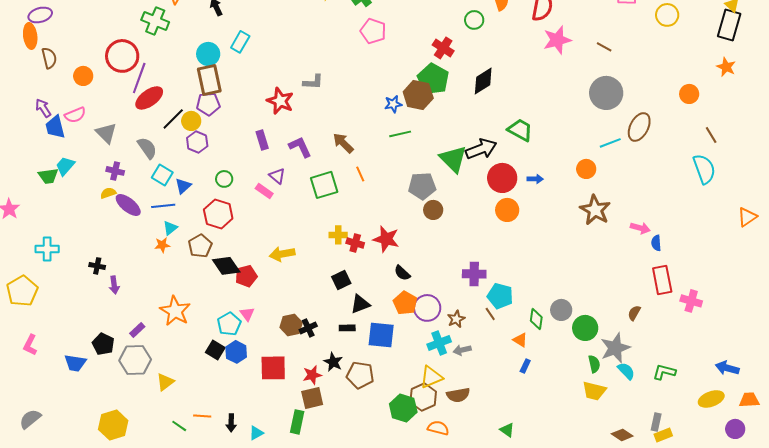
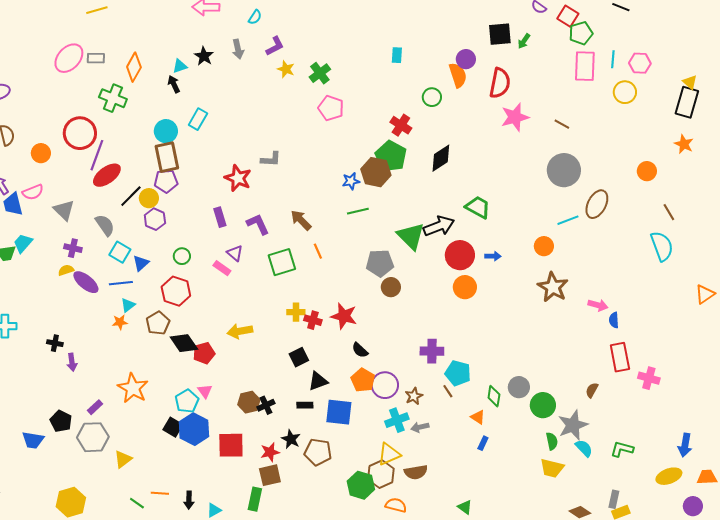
blue hexagon: (236, 352) -> (194, 429), size x1.4
blue arrow: (727, 368) -> (685, 445), turned -95

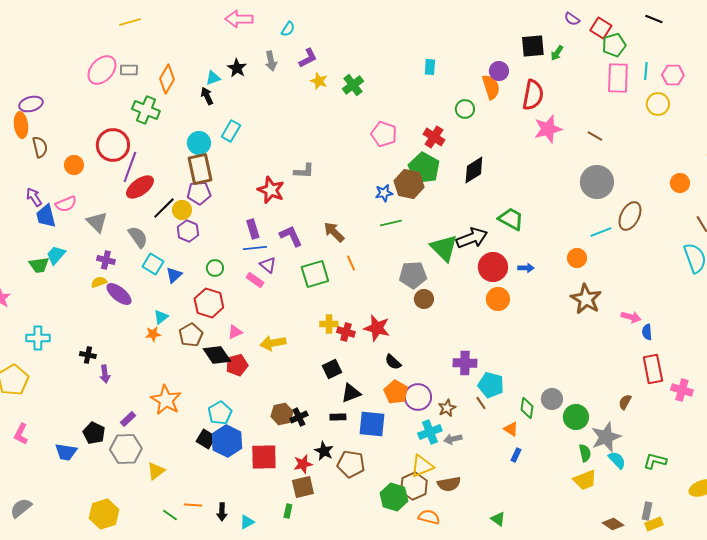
pink pentagon: (331, 108) -> (384, 134), moved
blue line: (121, 283) -> (255, 248), moved
pink triangle: (205, 391) -> (235, 332), moved, turned 42
yellow trapezoid: (552, 468) -> (585, 480), turned -35
green rectangle: (255, 499) -> (288, 511), size x0.6

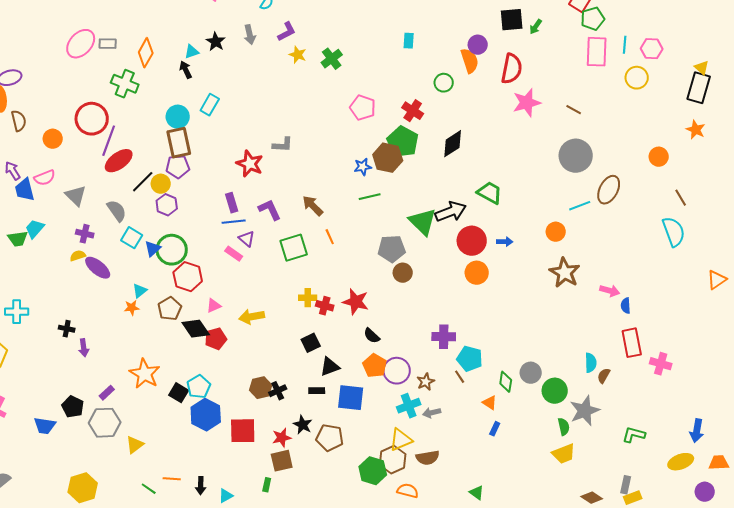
green circle: (215, 268) -> (172, 250), moved, size x1.8
black square: (206, 439) -> (179, 393), moved
cyan semicircle: (617, 460) -> (591, 363), moved, turned 42

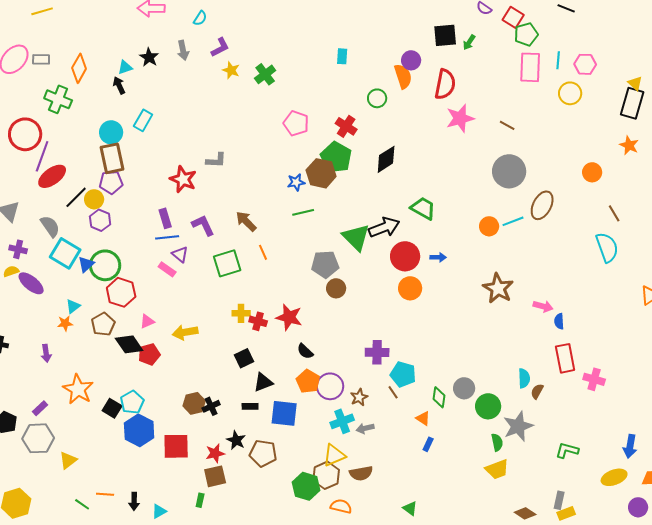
orange circle: (556, 232) -> (489, 226), moved
cyan square: (132, 238) -> (65, 253), size x1.4
purple arrow: (84, 348) -> (46, 353), moved

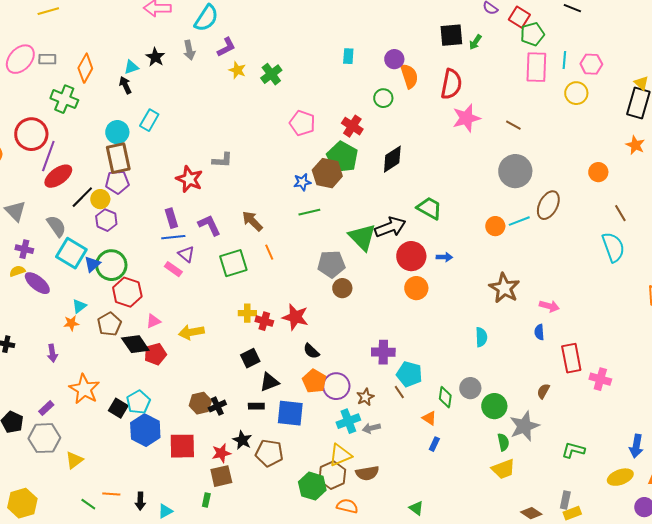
cyan semicircle: (200, 18) -> (206, 18), size x1.8
purple circle: (411, 60) -> (394, 59), moved
blue semicircle: (559, 321) -> (539, 332), moved
cyan semicircle: (524, 378) -> (481, 337), moved

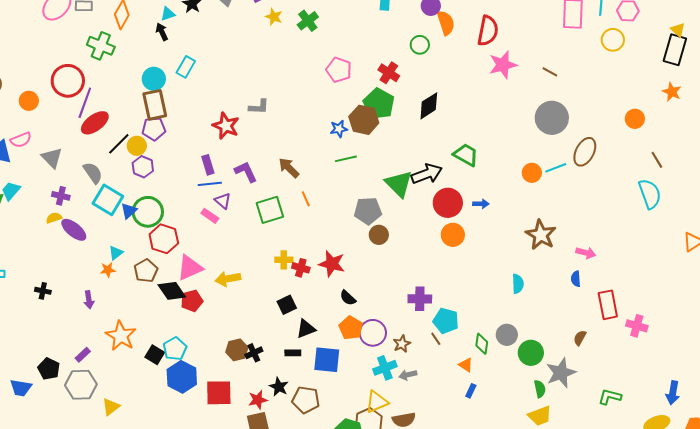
pink triangle: (153, 321) -> (190, 268), size x1.8

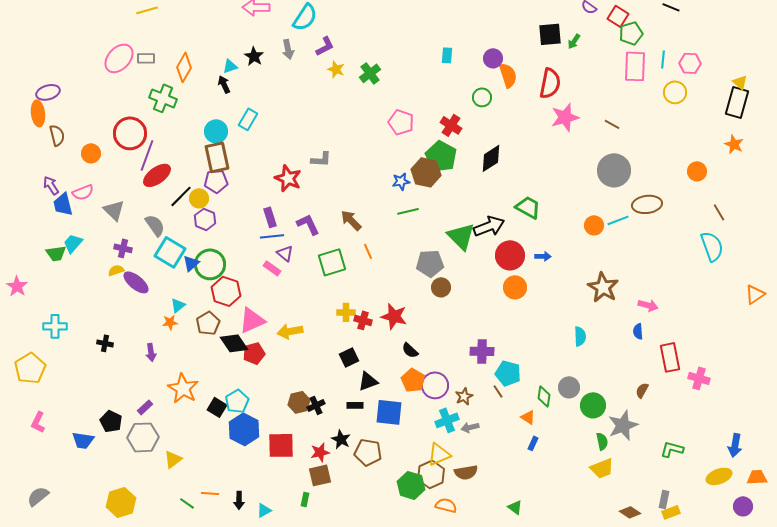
brown ellipse: (585, 152) -> (647, 204), turned 56

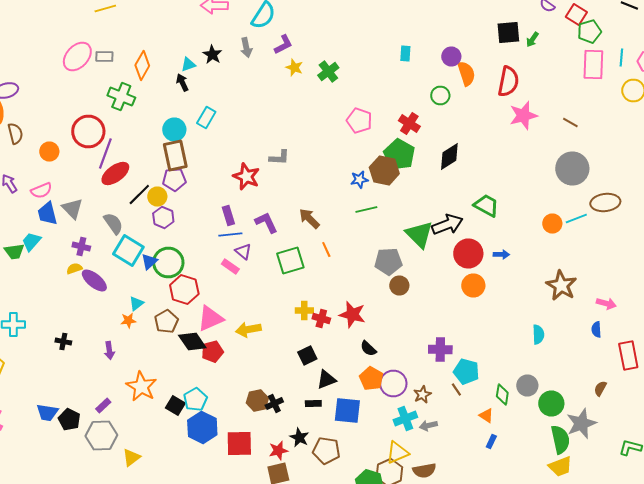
blue trapezoid: (63, 204) -> (47, 214), moved
blue trapezoid: (83, 440) -> (47, 412), moved
green semicircle: (602, 441) -> (560, 440), size x1.6

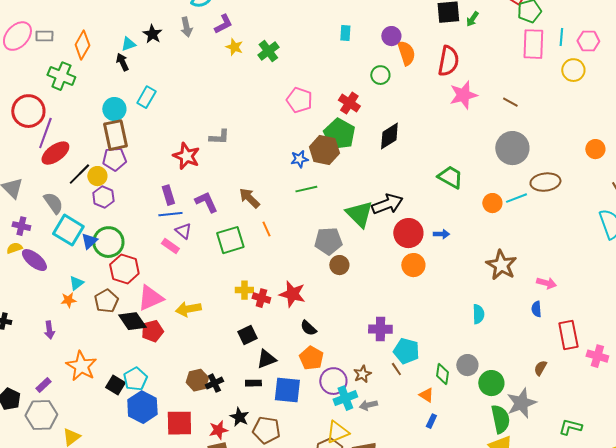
green trapezoid: (486, 206) -> (450, 177), moved
purple circle: (393, 384) -> (333, 381), moved

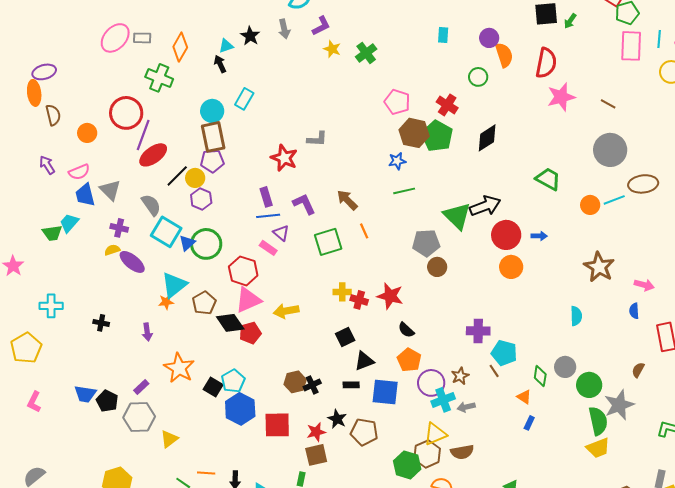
brown hexagon: (324, 150) -> (414, 133), moved
red hexagon: (124, 269) -> (243, 271), moved
cyan triangle: (76, 283) -> (174, 285), size x1.8

